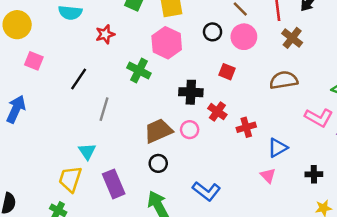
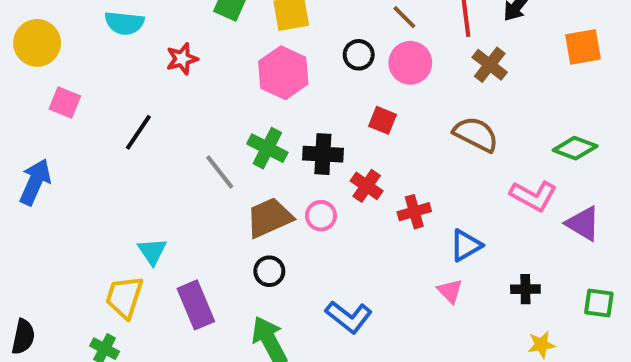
green cross: (139, 71) -> (267, 148), moved
brown semicircle: (284, 80) -> (476, 134), turned 36
gray line: (104, 109) -> (220, 172), moved, turned -55

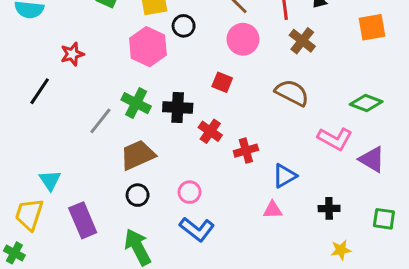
black circle: (359, 55) -> (184, 26), moved
red star: (182, 59) -> (72, 54), moved
gray line: (220, 172) -> (100, 121), turned 76
pink circle: (321, 216) -> (190, 192), moved
pink triangle: (450, 291) -> (273, 210), turned -48

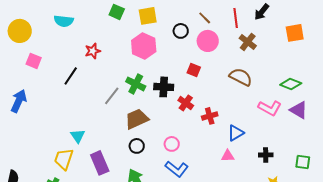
black circle: (184, 26) -> (181, 31), moved
purple triangle: (372, 159) -> (299, 110), moved

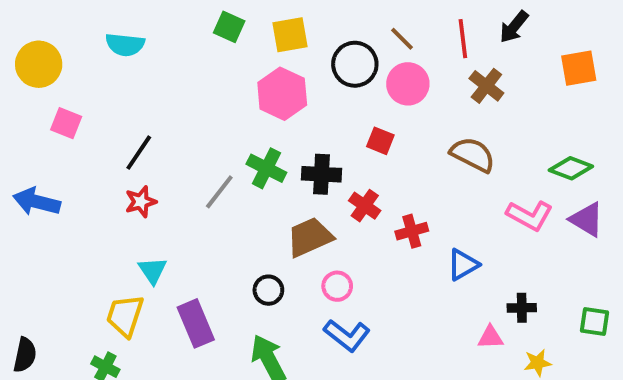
black circle: (181, 31) -> (355, 64), size x1.5
red star: (93, 51) -> (141, 202), moved
blue arrow: (19, 101) -> (37, 202), turned -100
brown trapezoid: (137, 119) -> (310, 237), moved
pink triangle: (228, 156) -> (490, 337), moved

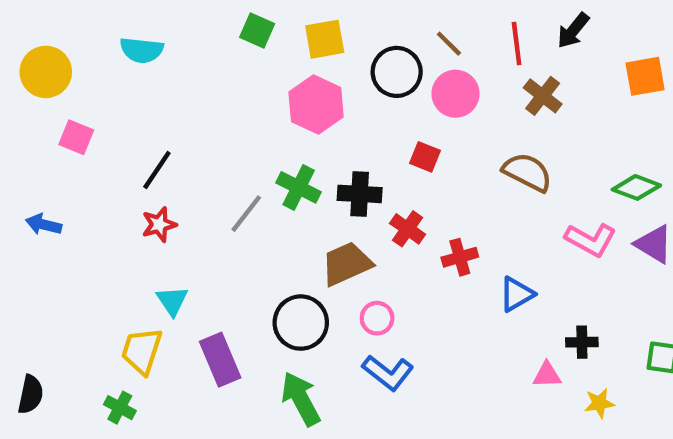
blue arrow: (37, 202) -> (44, 224), size x0.7
black circle: (268, 290) -> (301, 323), size x1.6

